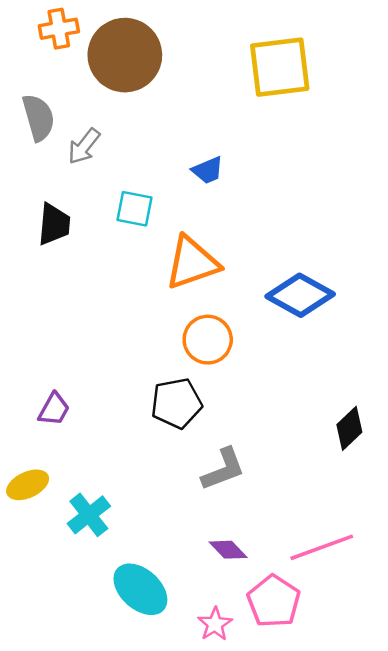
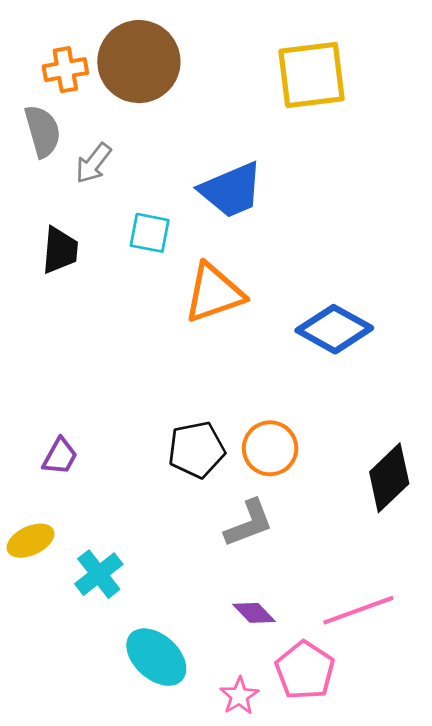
orange cross: (59, 29) -> (65, 70), moved
blue trapezoid: (208, 170) -> (231, 190), size x1.8
orange circle: (208, 340) -> (270, 448), moved
black diamond: (349, 428) -> (389, 478), size x1.4

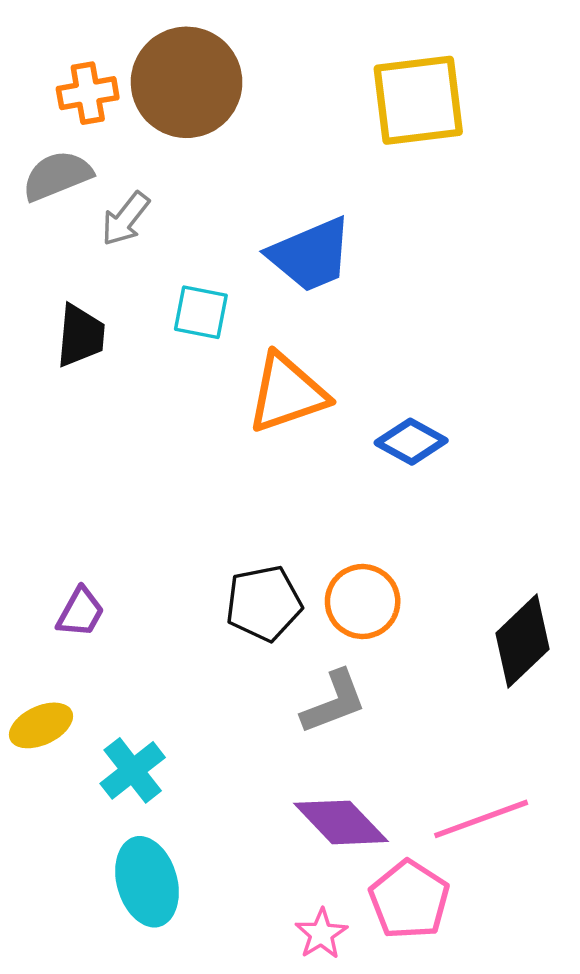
gray semicircle: (43, 131) -> (57, 176), turned -96
blue diamond: (334, 329) -> (411, 442), moved, size x0.7
purple diamond: (254, 613) -> (341, 822), size x1.6
cyan ellipse: (156, 657) -> (147, 882), moved, turned 32

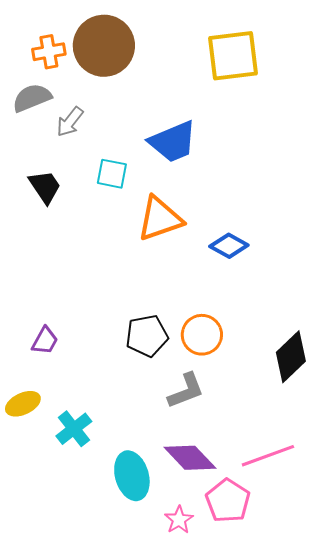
black trapezoid: (81, 336) -> (45, 187), turned -39
cyan ellipse: (147, 882) -> (132, 476), moved

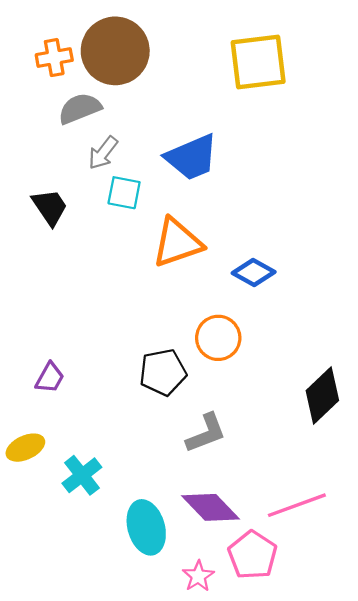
gray semicircle: (32, 98) -> (80, 109), moved
gray arrow: (70, 122) -> (103, 153), moved
orange circle: (202, 335) -> (218, 338), moved

